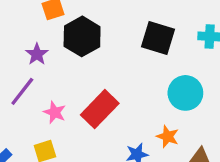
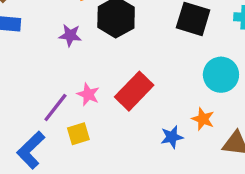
purple star: (37, 54) -> (70, 35), turned -30
purple line: (22, 91) -> (55, 107), moved

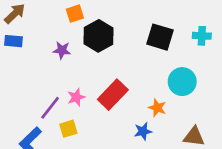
pink star: (88, 94) -> (76, 97), turned 30
orange star: (203, 119) -> (157, 108), moved

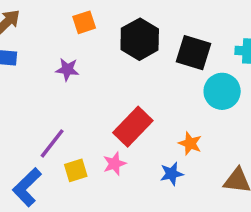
black hexagon: (98, 36) -> (140, 39), moved
cyan circle: (182, 82) -> (222, 91), moved
pink star: (76, 97) -> (114, 164), moved

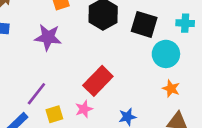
purple star: (67, 69) -> (48, 37), size x1.5
orange star: (190, 143) -> (171, 89), moved

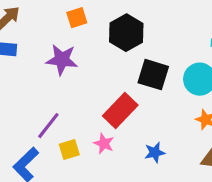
black square: (144, 24) -> (153, 75), moved
pink star: (84, 109) -> (104, 144), turned -30

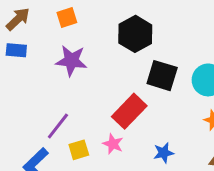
orange square: (77, 18) -> (67, 18), moved

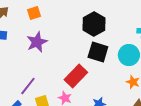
black hexagon: (135, 34) -> (94, 24), moved
purple star: (71, 61) -> (37, 42), turned -30

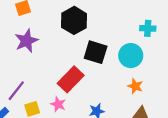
black hexagon: (94, 24) -> (74, 20), moved

